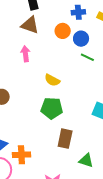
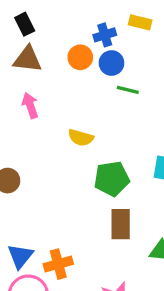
blue cross: (78, 12) -> (105, 35), moved
green pentagon: (52, 108) -> (112, 179), moved

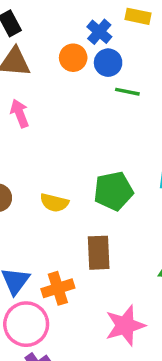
blue cross: (105, 35) -> (99, 32), turned -30
yellow semicircle: (81, 138) -> (54, 203), moved
brown rectangle: (121, 224) -> (99, 253), moved

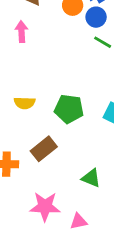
yellow semicircle: (54, 203) -> (25, 103), turned -30
brown rectangle: (99, 253) -> (44, 149), turned 35

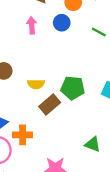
blue circle: (96, 17) -> (62, 23), moved
brown rectangle: (44, 149) -> (50, 104), moved

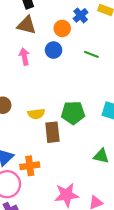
brown rectangle: (50, 104) -> (52, 132), turned -48
green triangle: (93, 144) -> (101, 156), moved

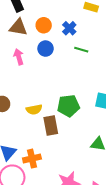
blue cross: (81, 15) -> (69, 28), moved
orange circle: (62, 28) -> (44, 25), moved

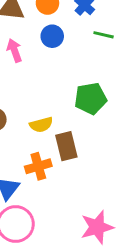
green pentagon: (68, 106) -> (91, 98), moved
orange cross: (32, 159) -> (38, 166), moved

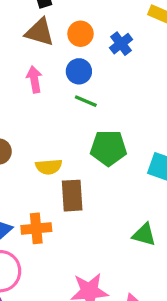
green line: (104, 35) -> (86, 101), moved
orange cross: (38, 166) -> (36, 228), moved

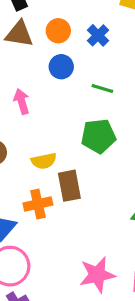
pink arrow: (34, 79) -> (22, 101), moved
green line: (86, 101) -> (102, 89), moved
orange cross: (36, 228) -> (38, 204), moved

